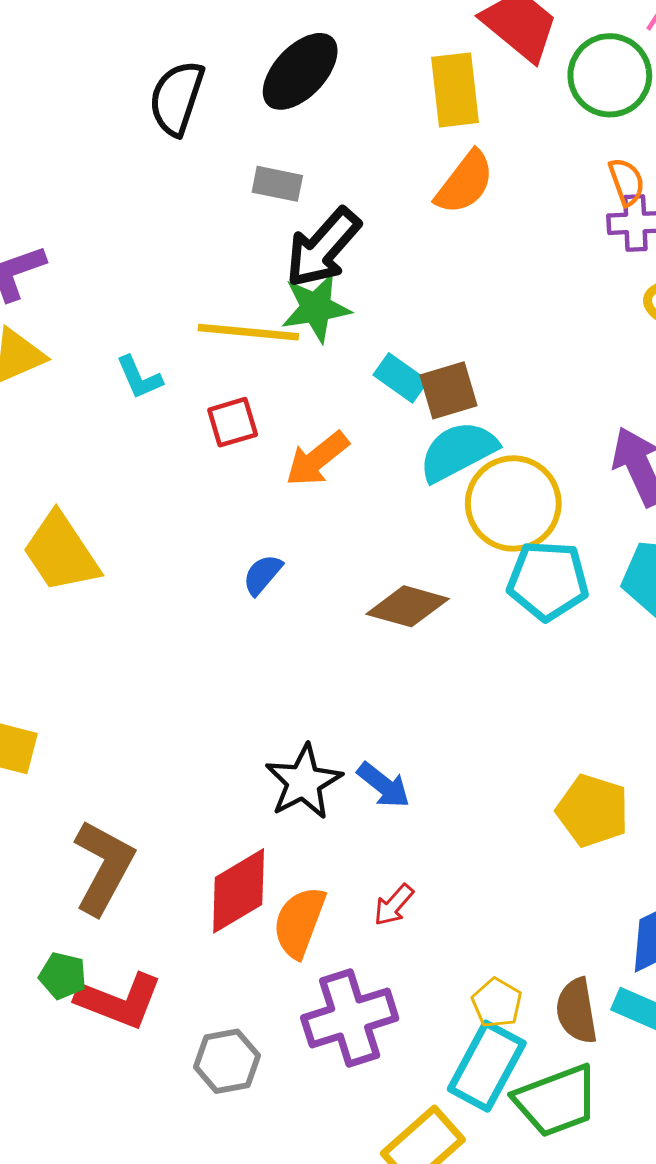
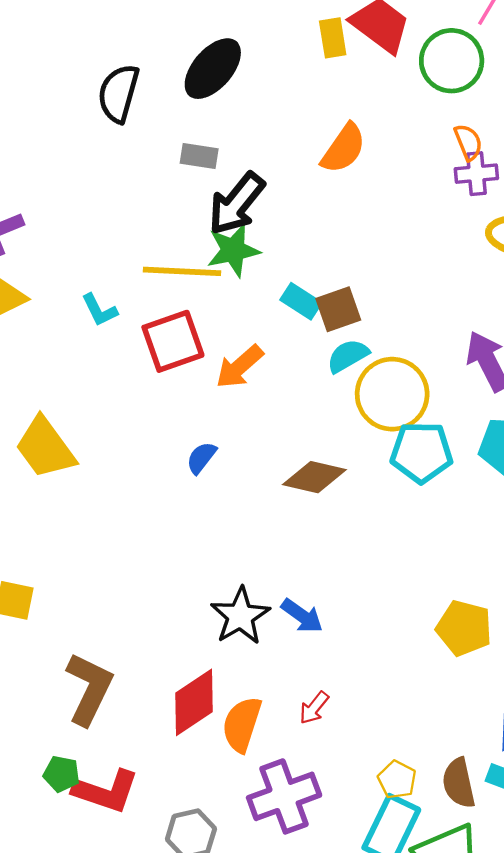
yellow rectangle: (455, 90) -> (333, 38), moved, size x0.7
red square: (233, 422) -> (173, 341), size x1.6
cyan semicircle: (458, 451) -> (348, 356), size x0.7

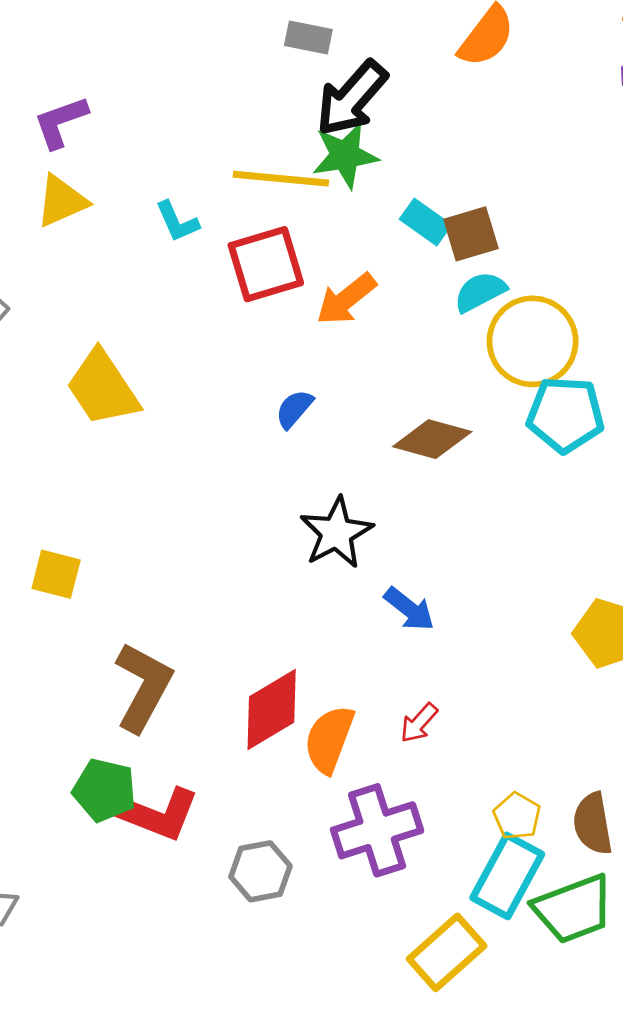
black star: (240, 616) -> (336, 533), moved
green pentagon: (61, 774) -> (104, 790), size x1.4

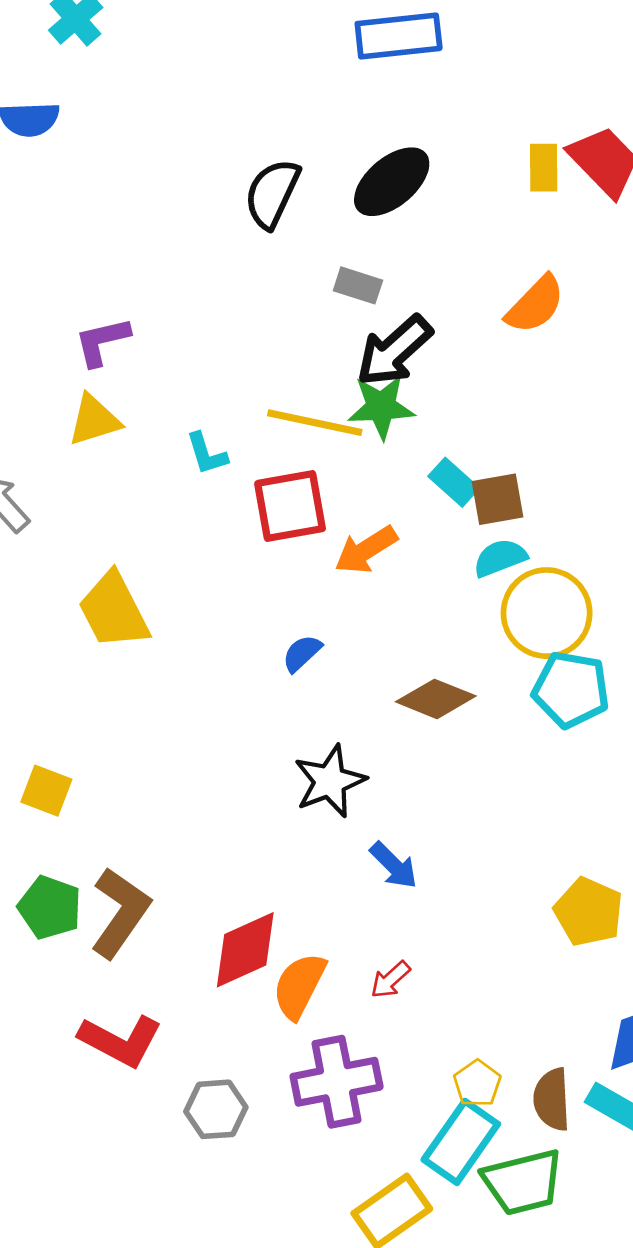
green pentagon: (104, 790) -> (50, 907), moved

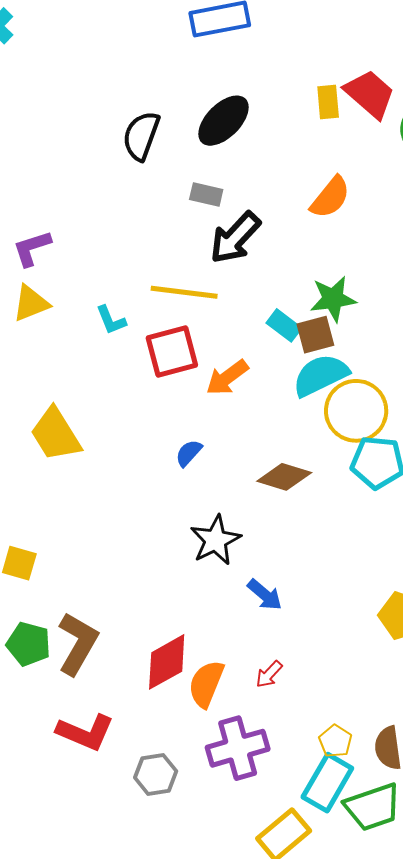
green star: (381, 407) -> (333, 299), moved
cyan semicircle: (500, 558) -> (321, 375), size x1.5

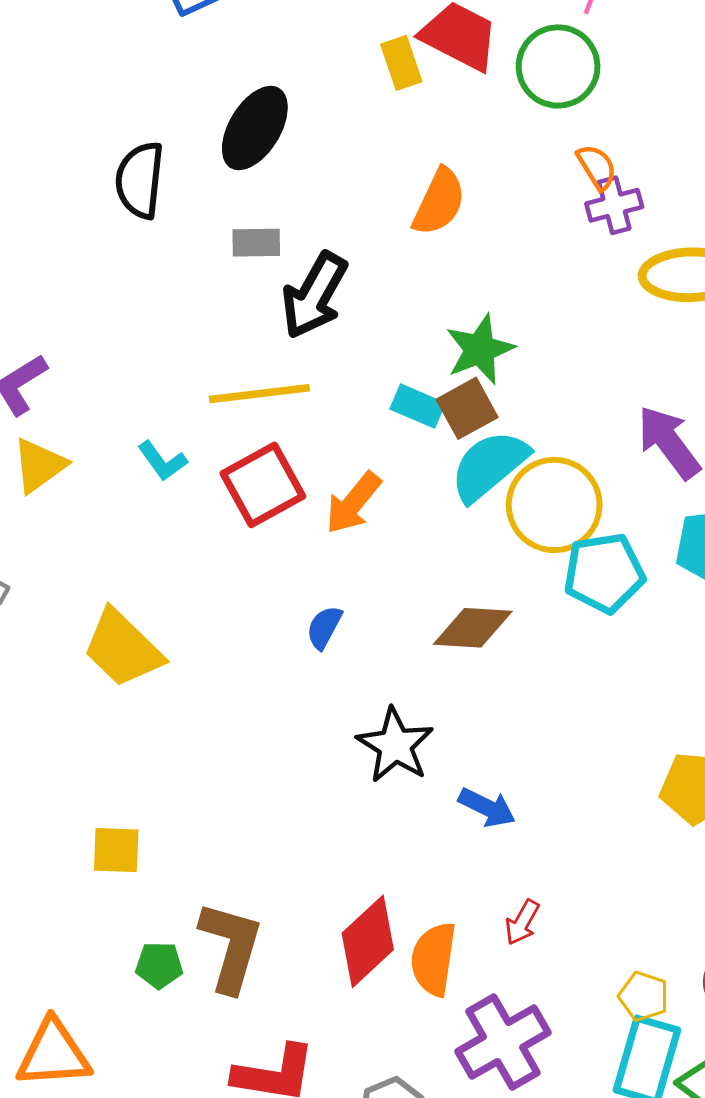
green pentagon: (29, 644) -> (159, 965), size x0.7

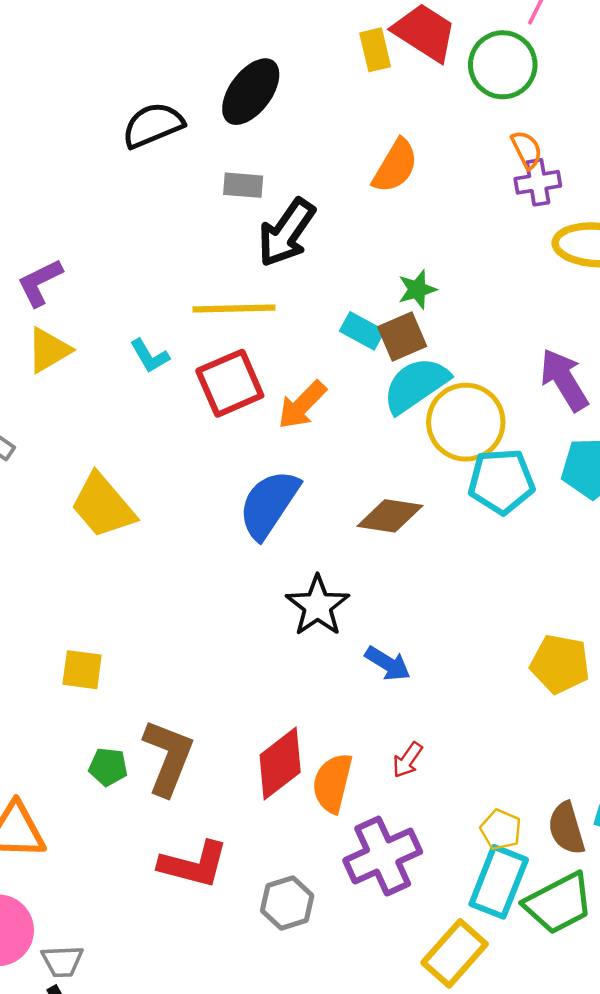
black semicircle: (140, 180) -> (153, 125), turned 56
green star: (480, 349) -> (417, 289), size x0.7
blue semicircle: (324, 627) -> (269, 504), size x2.0

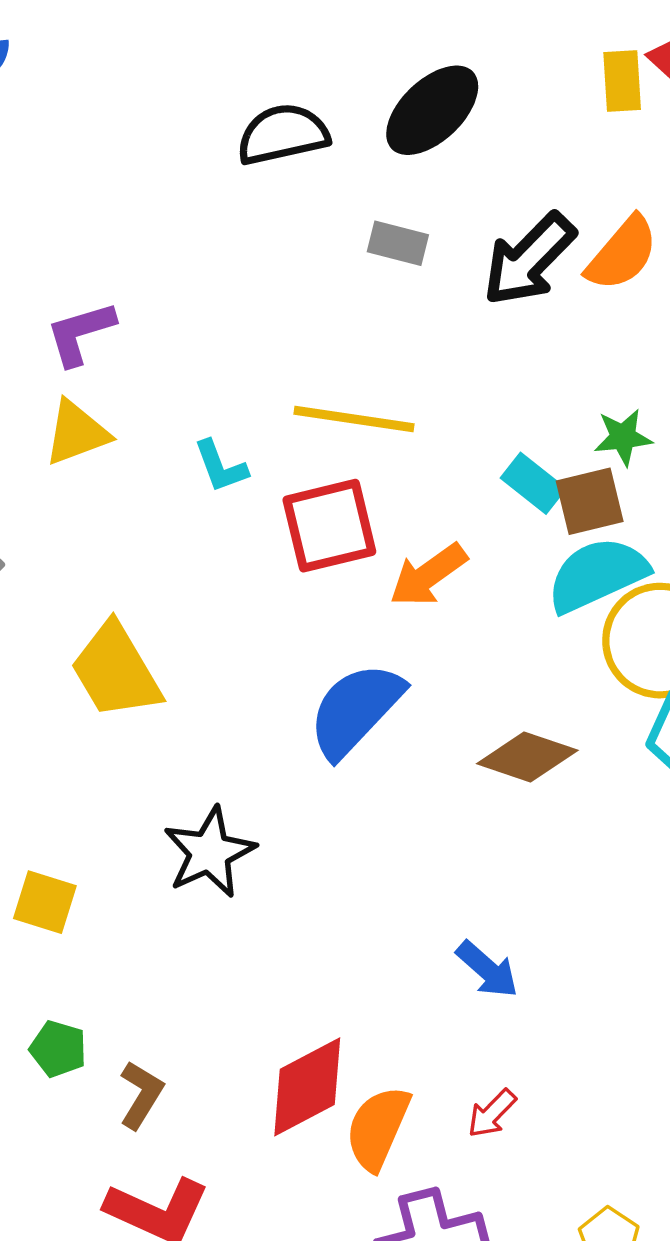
black arrow: (286, 233) -> (529, 259), moved
black star: (318, 606) -> (209, 852), moved
brown L-shape: (168, 757) -> (141, 1095), moved, size x0.6

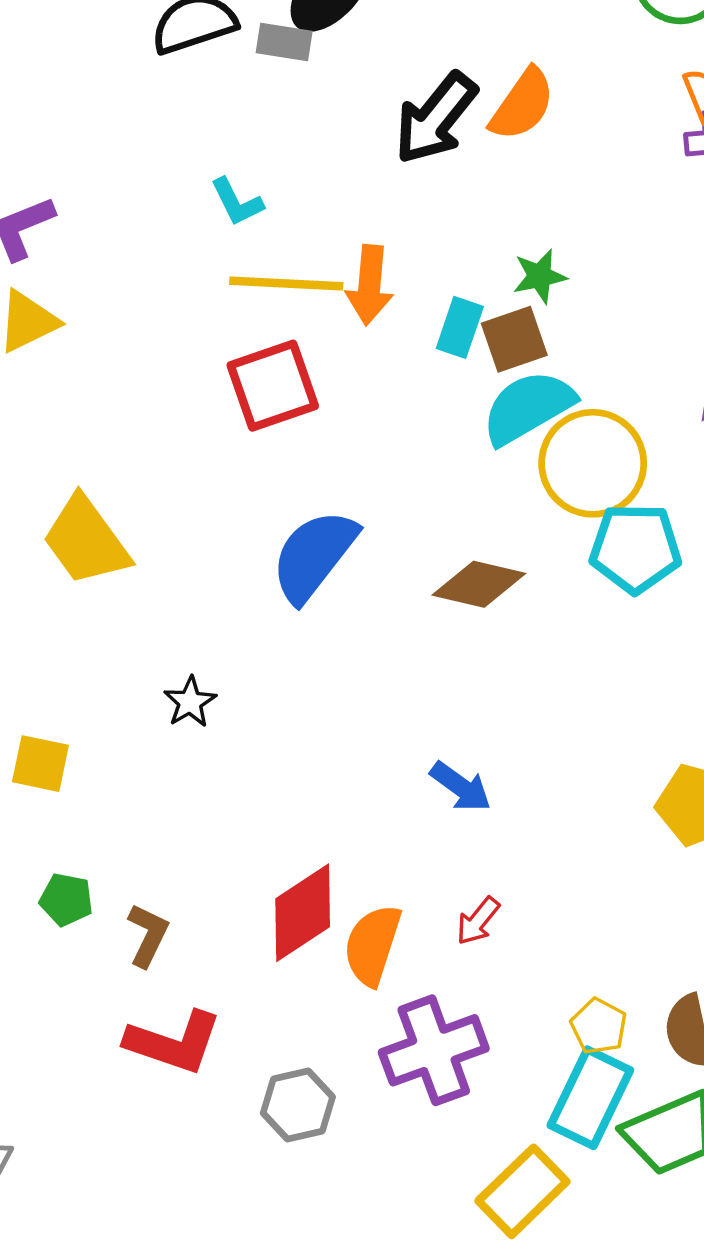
gray rectangle: (398, 243) -> (284, 42), moved
cyan L-shape: (220, 466) -> (237, 202), moved
cyan rectangle: (533, 483) -> (460, 327), turned 76
orange arrow: (428, 575) -> (370, 285), moved, turned -44
black star: (209, 852) -> (190, 702), size x0.6

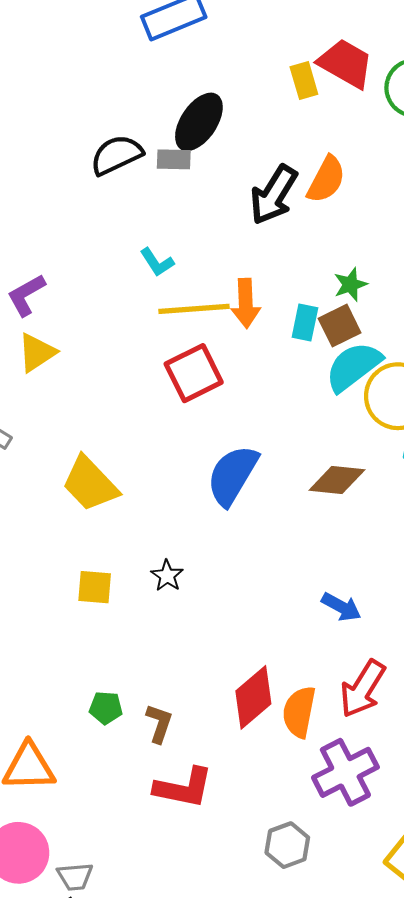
yellow square: (40, 764) -> (95, 587), moved
red arrow: (478, 921) -> (363, 689), size x1.8
gray hexagon: (298, 1105) -> (287, 845), moved

